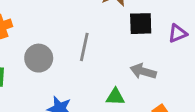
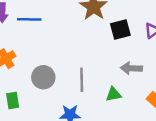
gray line: (84, 47) -> (82, 80), moved

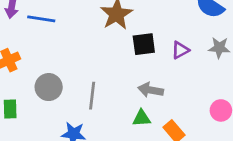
green triangle: (113, 94) -> (142, 118), moved

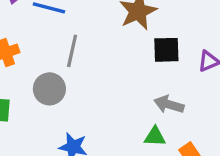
gray line: (92, 96) -> (72, 51), moved

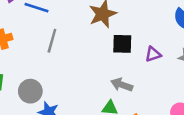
gray circle: (49, 89) -> (30, 91), moved

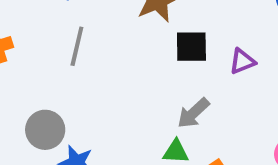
gray arrow: (122, 85) -> (193, 113), turned -60

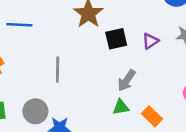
gray line: (77, 46) -> (58, 69), moved

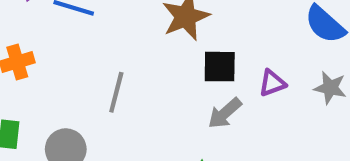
gray arrow: (127, 80) -> (225, 113), moved

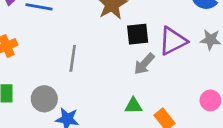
purple triangle: (272, 83) -> (173, 41), size x1.6

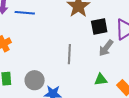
gray line: (73, 58) -> (69, 54), moved

